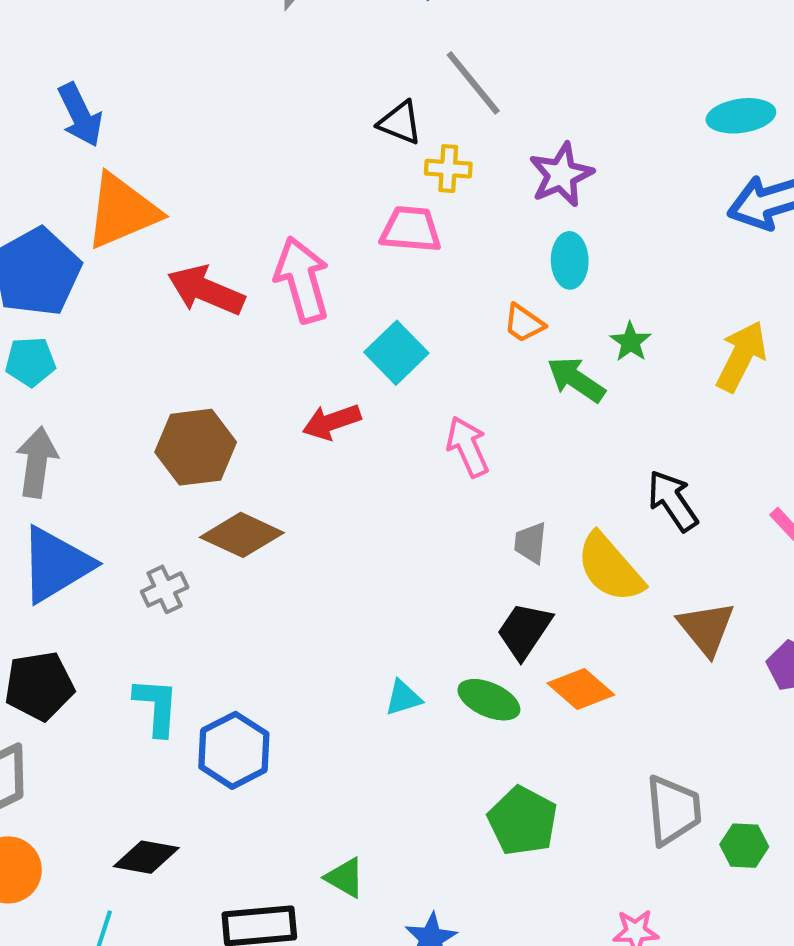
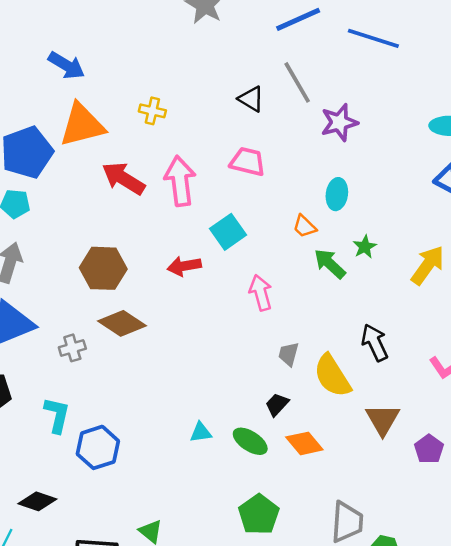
blue arrow: (80, 115) -> (66, 65), turned -42
yellow cross: (448, 169) -> (152, 111), moved
purple star: (561, 175) -> (339, 122), moved
black trapezoid: (524, 631) -> (277, 404), size x0.7

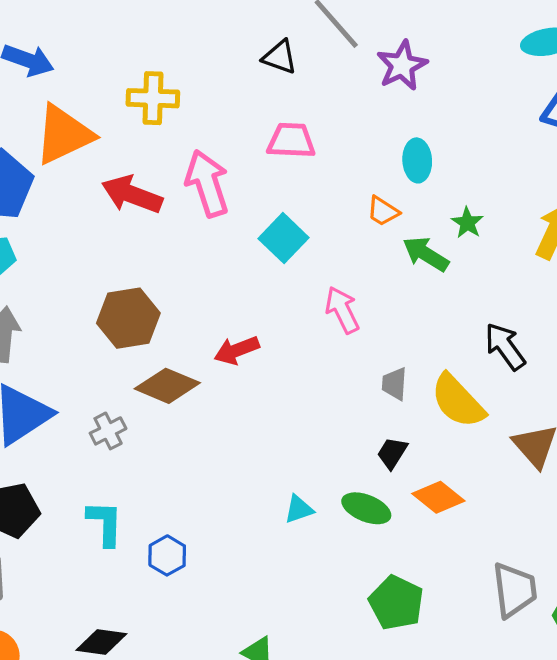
yellow cross: (152, 111) -> (153, 98), size x1.4
red arrow: (184, 266) -> (237, 350), moved
blue hexagon: (98, 447) -> (167, 555), size x0.7

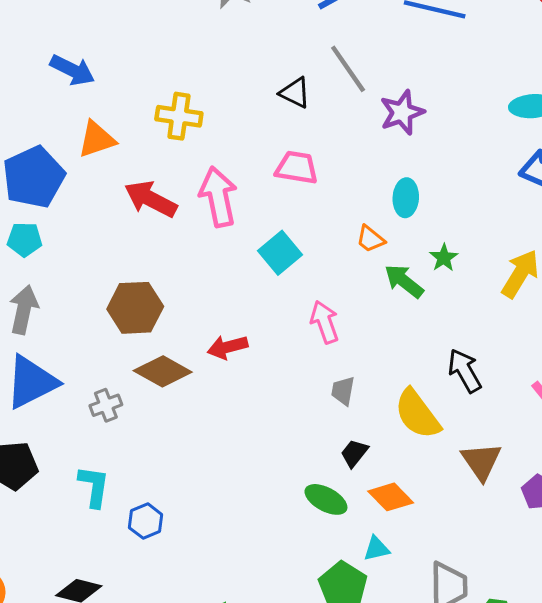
orange triangle: (64, 135) -> (97, 139), size x0.7
gray trapezoid: (394, 384) -> (343, 391), moved
cyan triangle: (299, 509) -> (376, 549), moved

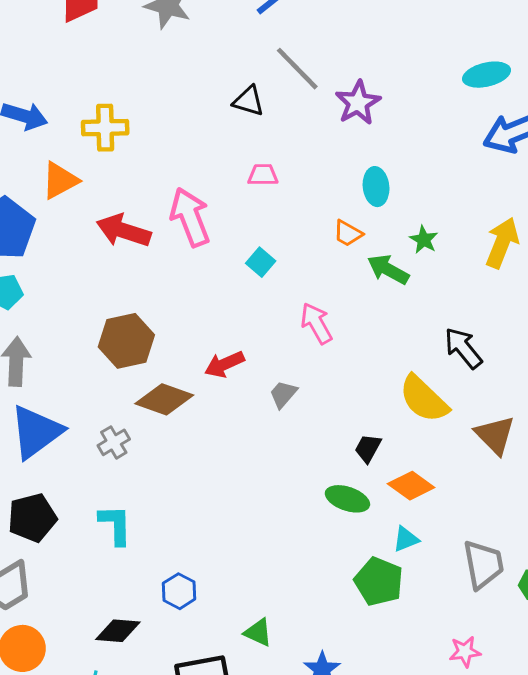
yellow cross: (179, 116) -> (105, 128), moved
pink trapezoid: (297, 168) -> (263, 175), size x0.7
cyan square: (280, 253) -> (261, 262), size x0.7
gray trapezoid: (343, 391) -> (283, 394), moved, turned 40
blue hexagon: (146, 521) -> (179, 591), moved

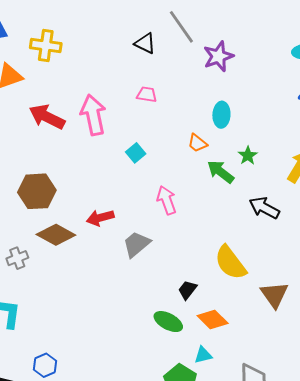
black arrow: (463, 348) -> (264, 208), moved, turned -32
gray trapezoid: (283, 394) -> (136, 244), size x1.4

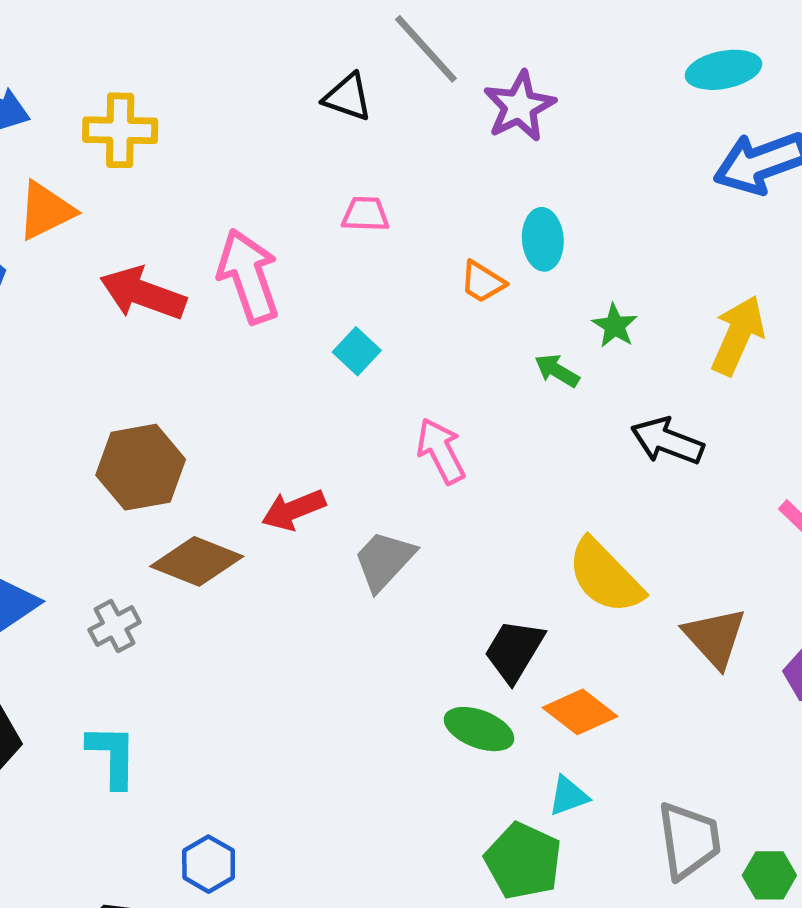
orange trapezoid: (197, 143) -> (483, 282), moved
green arrow: (221, 172) -> (557, 371), size x0.7
black trapezoid: (187, 290) -> (514, 651), size x1.4

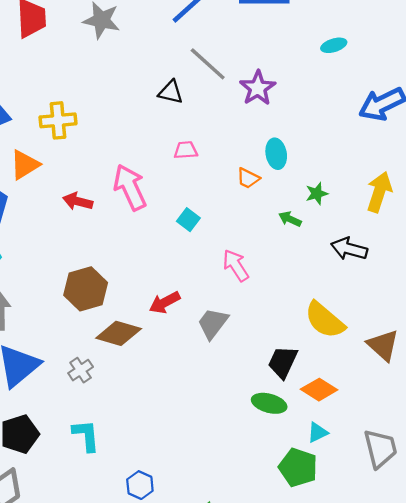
cyan ellipse: (723, 70) -> (334, 45), moved, size x0.7
red arrow: (143, 293) -> (78, 201), size x0.7
green star: (615, 326) -> (317, 194), turned 30

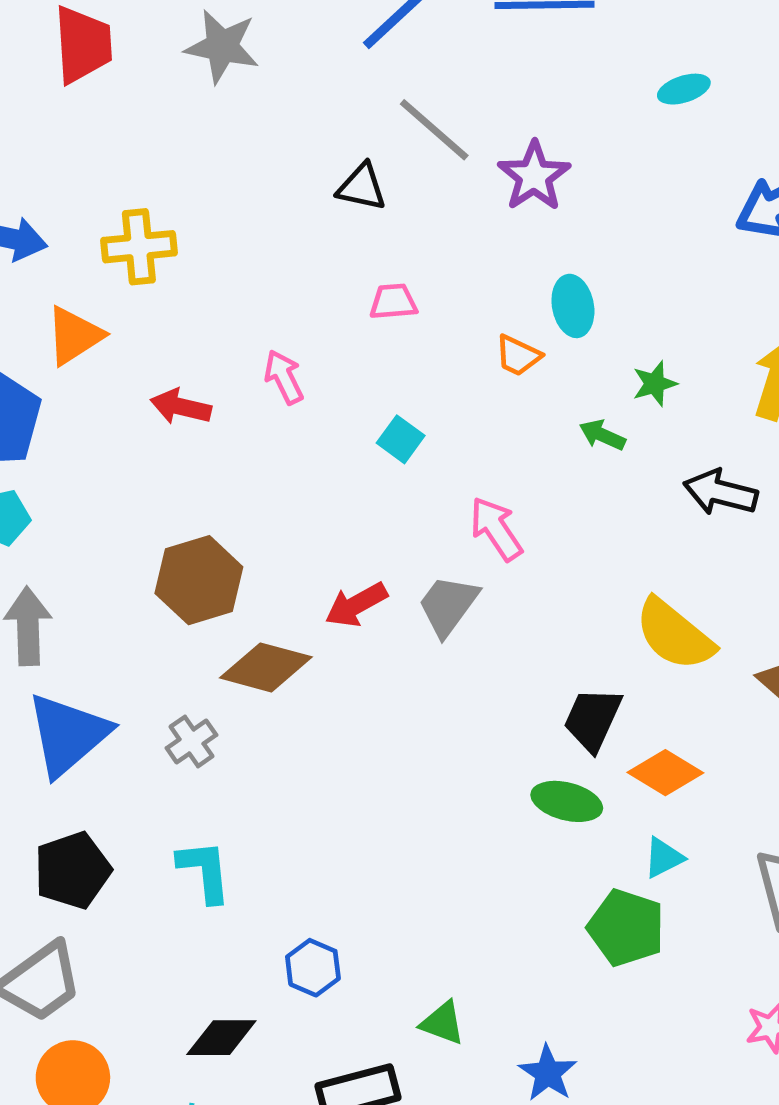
pink arrow: (130, 187) -> (284, 377), size x0.6
gray trapezoid: (213, 323) -> (448, 605), moved

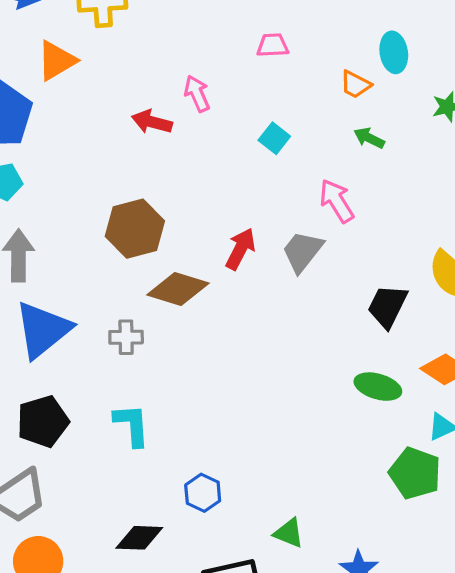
red arrow: (181, 407) -> (152, 122), moved
green arrow: (602, 435) -> (369, 138), moved
red arrow: (356, 605) -> (240, 249), turned 144
black trapezoid: (593, 719) -> (387, 306), moved
gray cross: (191, 741) -> (126, 337), turned 32

